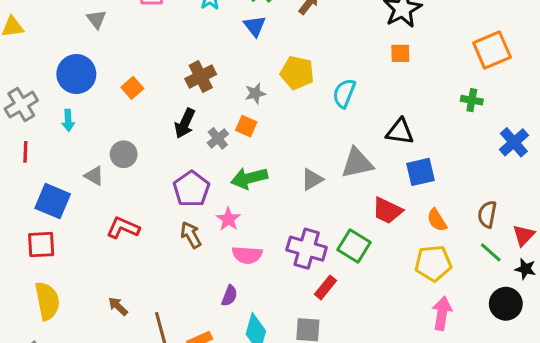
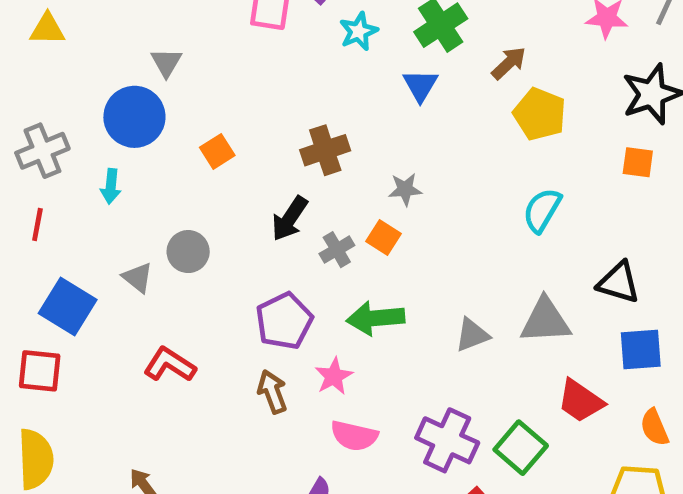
gray triangle: (96, 19) -> (166, 62), moved
yellow pentagon: (297, 73) -> (540, 114), moved

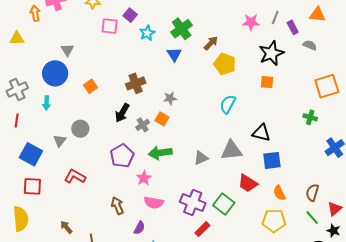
gray triangle: (138, 278) -> (60, 141), turned 32
red square: (40, 371) -> (32, 186), moved
brown arrow: (272, 392) -> (117, 206), moved

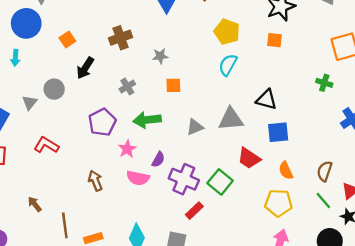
yellow pentagon: (225, 64) -> (227, 32), moved
black arrow: (122, 113) -> (85, 68), moved
orange square: (162, 119) -> (173, 85), moved, turned -32
purple semicircle: (139, 228) -> (158, 160), moved

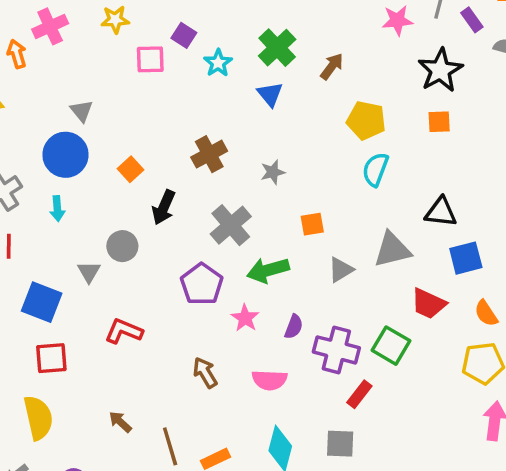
orange square: (173, 85) -> (312, 224), moved
gray cross: (127, 87) -> (231, 225), size x1.6
pink semicircle: (138, 178) -> (270, 380), moved

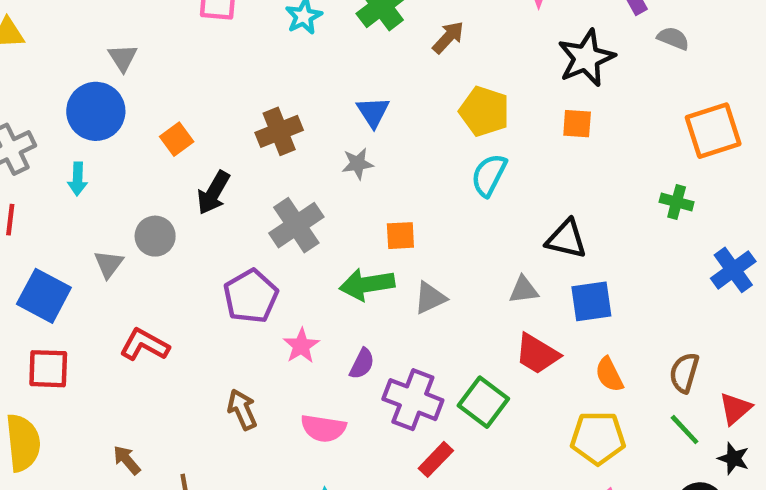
blue triangle: (270, 94) -> (373, 112), moved
gray triangle: (392, 250) -> (524, 290), moved, size x0.6
green arrow: (268, 270) -> (367, 284), moved

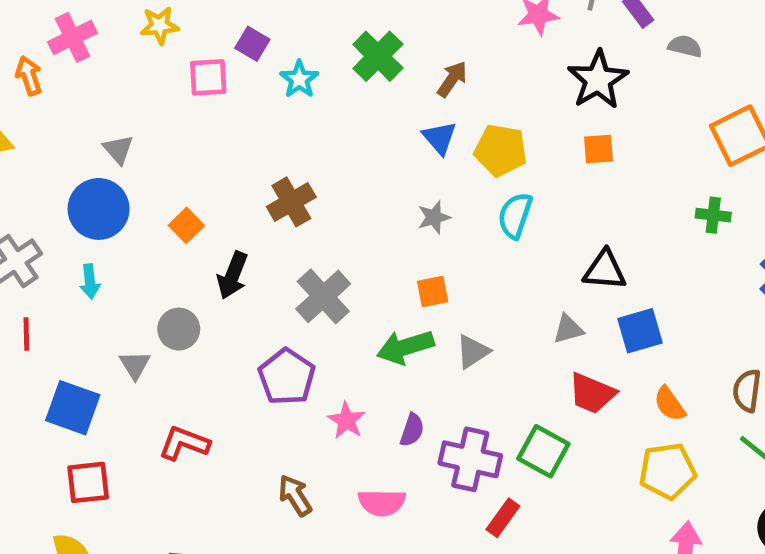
blue triangle: (373, 112) -> (440, 138), moved
gray star: (358, 164) -> (434, 217), moved

